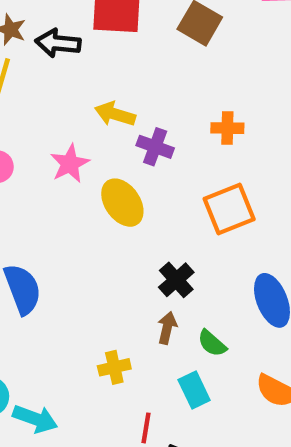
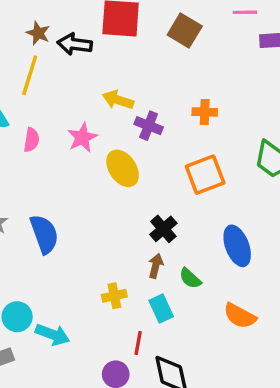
cyan rectangle: (194, 390) -> (161, 308), moved

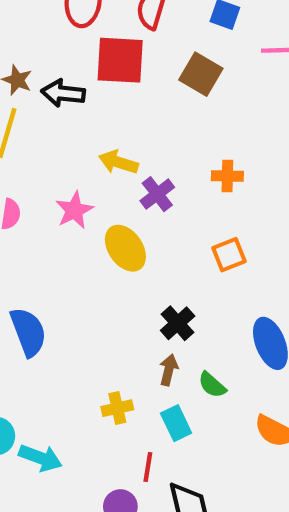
purple cross: (149, 126) -> (157, 194), turned 32
orange square: (205, 175) -> (229, 255), size x0.7

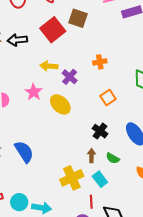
red square: (120, 60) -> (53, 30), moved, turned -30
black cross: (178, 323) -> (100, 131), moved
yellow cross: (117, 408) -> (72, 178), size x1.6

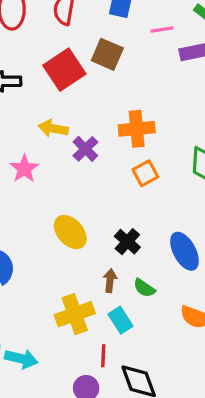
orange cross: (100, 62) -> (137, 129), size x1.5
orange square: (108, 98) -> (145, 173), moved
yellow ellipse: (60, 104) -> (70, 232), moved

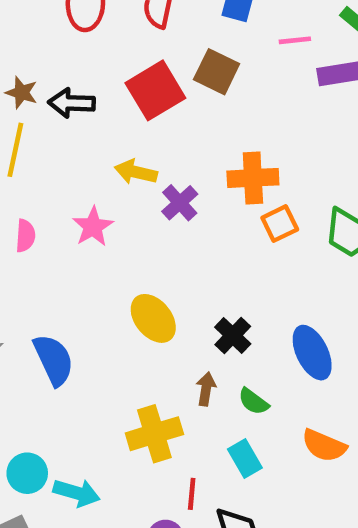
orange square: (145, 173) -> (280, 224), moved
cyan rectangle: (121, 320) -> (245, 458), moved

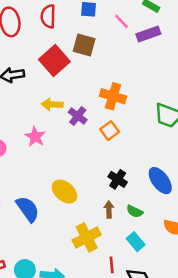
pink line: (295, 40) -> (121, 21), turned 63
orange cross: (253, 178) -> (113, 96), turned 30
orange square: (280, 224) -> (110, 131), moved
yellow ellipse: (153, 318) -> (64, 191), moved

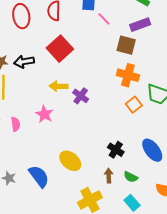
pink line: (121, 21) -> (104, 19), moved
brown square: (84, 45) -> (126, 45), moved
orange cross: (113, 96) -> (128, 75), moved
orange square: (110, 131) -> (134, 105), moved

